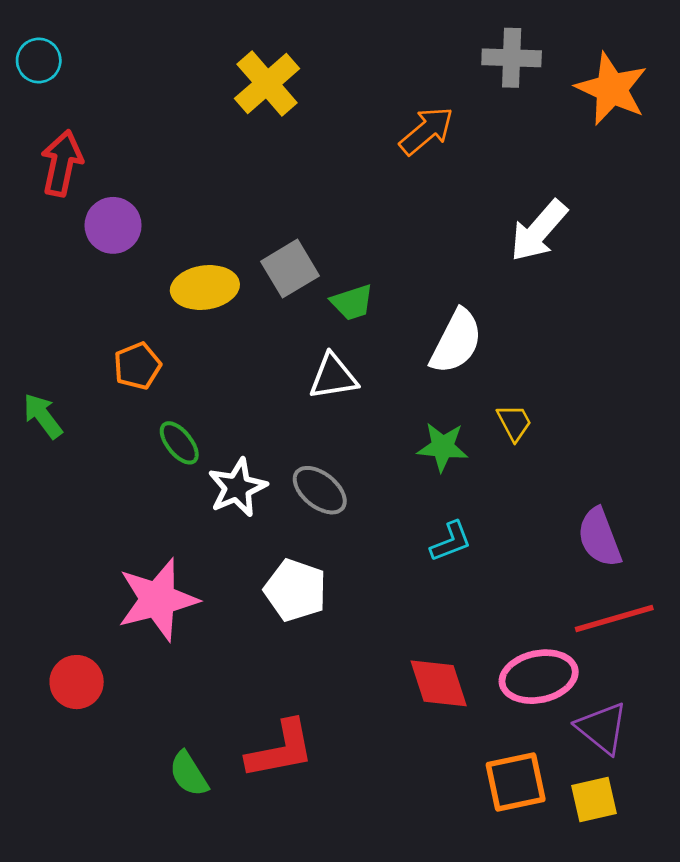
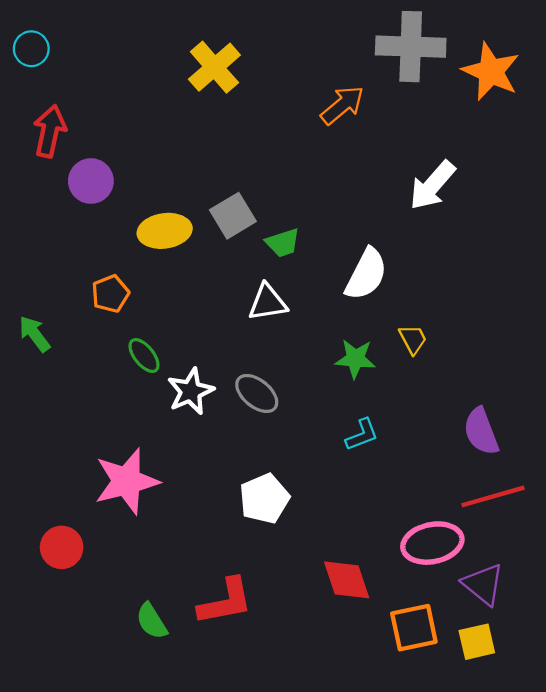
gray cross: (512, 58) -> (411, 47), size x1.5
white pentagon: (295, 590) -> (264, 499), moved, turned 30
red diamond: (439, 683) -> (347, 580), moved

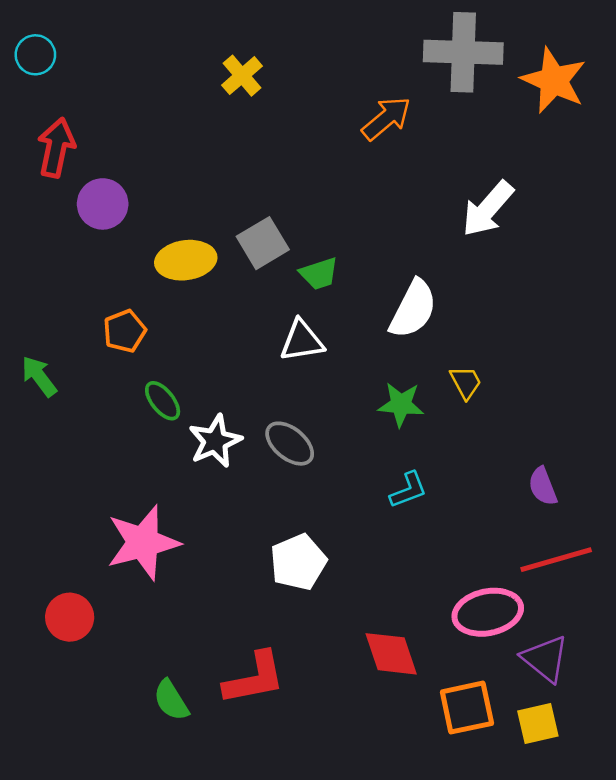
yellow cross: (214, 67) -> (242, 76), size x0.7
purple semicircle: (481, 431) -> (543, 486), size x0.7

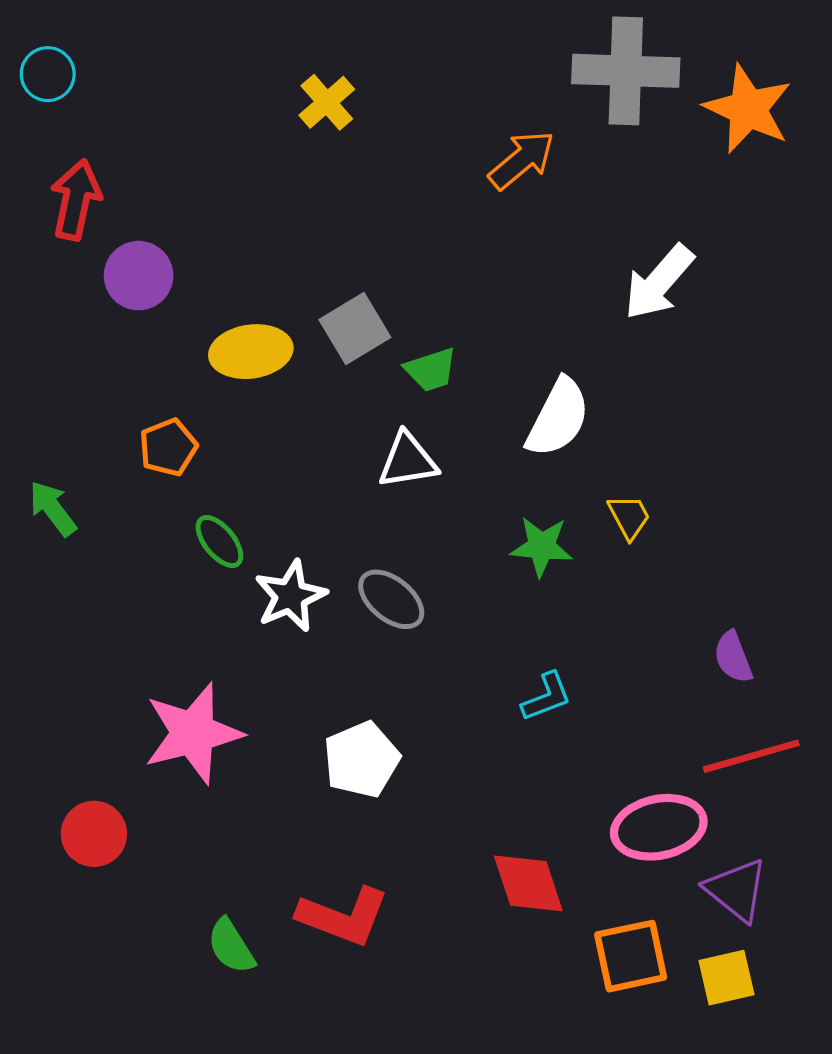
cyan L-shape: (408, 490) -> (546, 697), moved
white pentagon: (298, 562) -> (361, 760), moved
red L-shape: (254, 678) -> (343, 916), turned 32

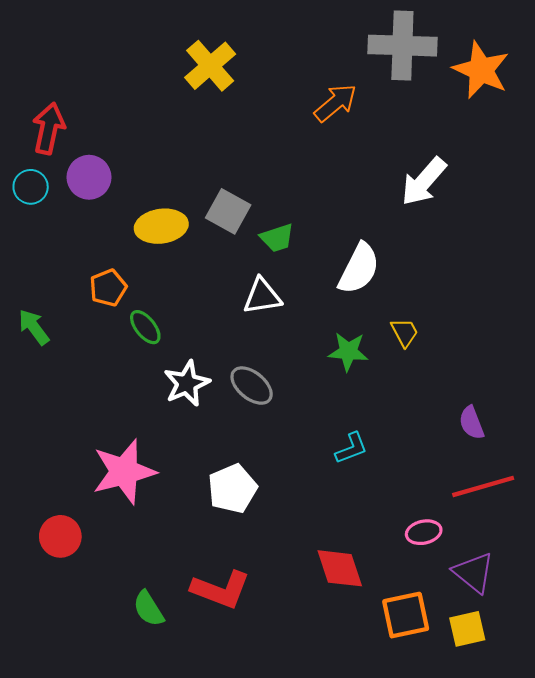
cyan circle: (48, 74) -> (31, 187), moved
yellow cross: (327, 102) -> (210, 66), size x1.4
gray square: (355, 328) -> (228, 211), turned -30
green ellipse: (219, 542) -> (145, 327), moved
pink ellipse: (659, 827) -> (424, 532), size x0.6

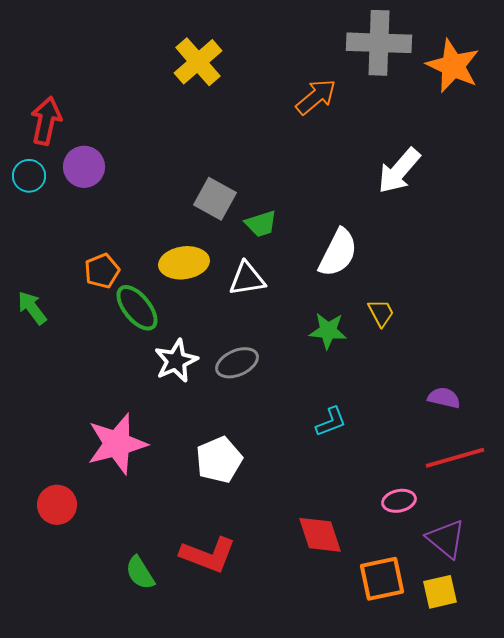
yellow ellipse: (161, 226) -> (184, 263), moved
green ellipse: (145, 327) -> (137, 308), size x1.4
gray ellipse: (252, 386) -> (237, 363), turned -63
purple semicircle: (472, 423) -> (444, 398), turned 124

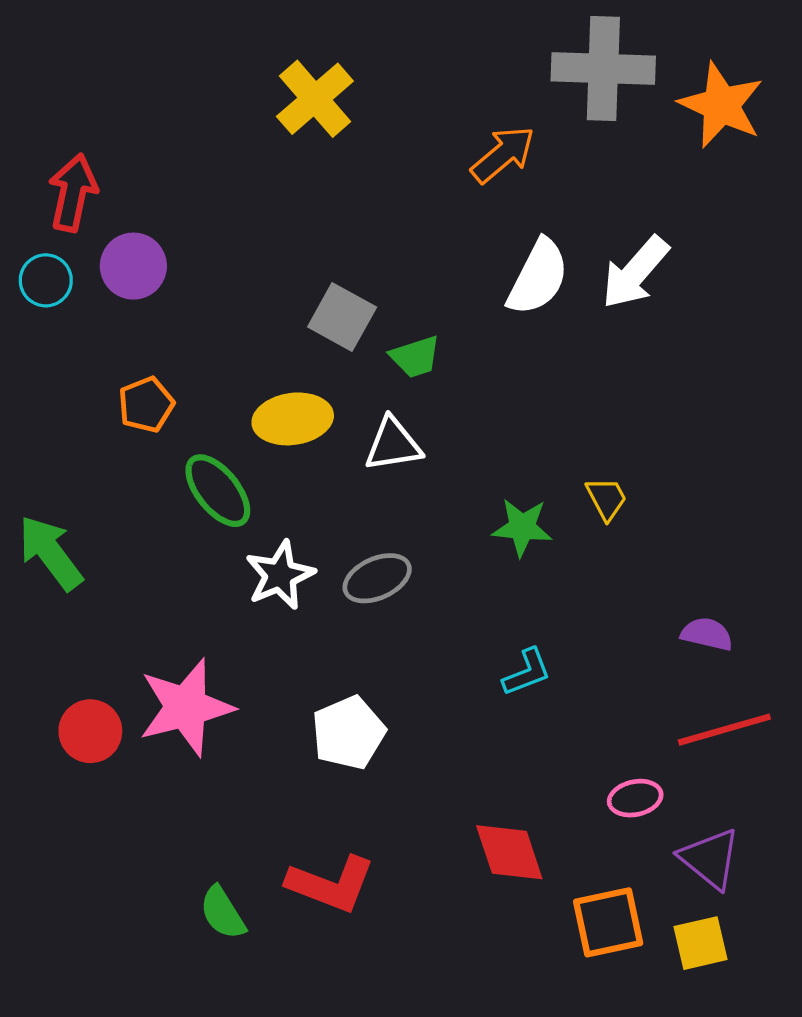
white semicircle: (338, 253) -> (538, 277), moved
orange pentagon: (102, 271) -> (146, 405), moved
green arrow: (32, 308) -> (51, 553), moved, size x1.4
red circle: (57, 505) -> (90, 731), moved

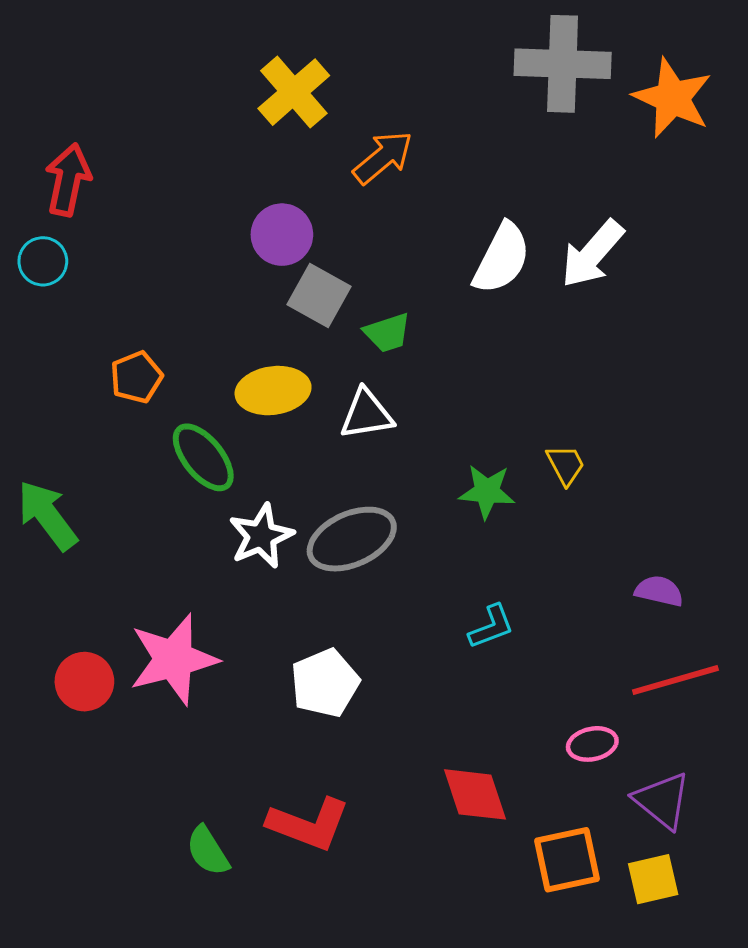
orange arrow: (503, 155) -> (383, 157), moved
purple circle: (133, 266) -> (282, 235), moved
gray ellipse: (377, 578) -> (352, 539), size x1.4

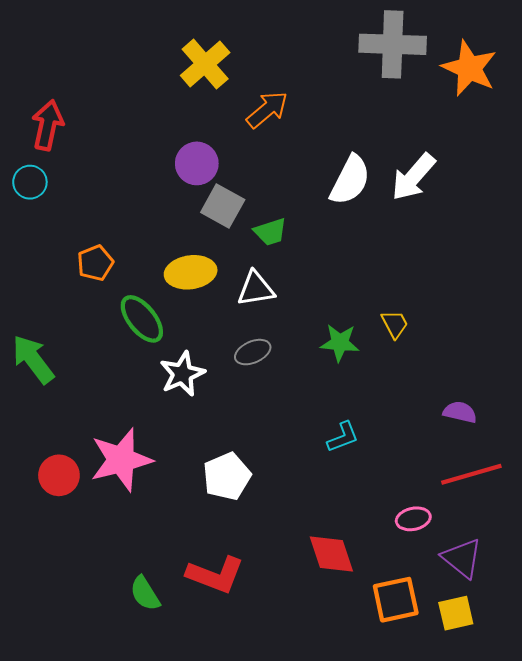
gray ellipse: (352, 539) -> (253, 352), moved, size x0.6

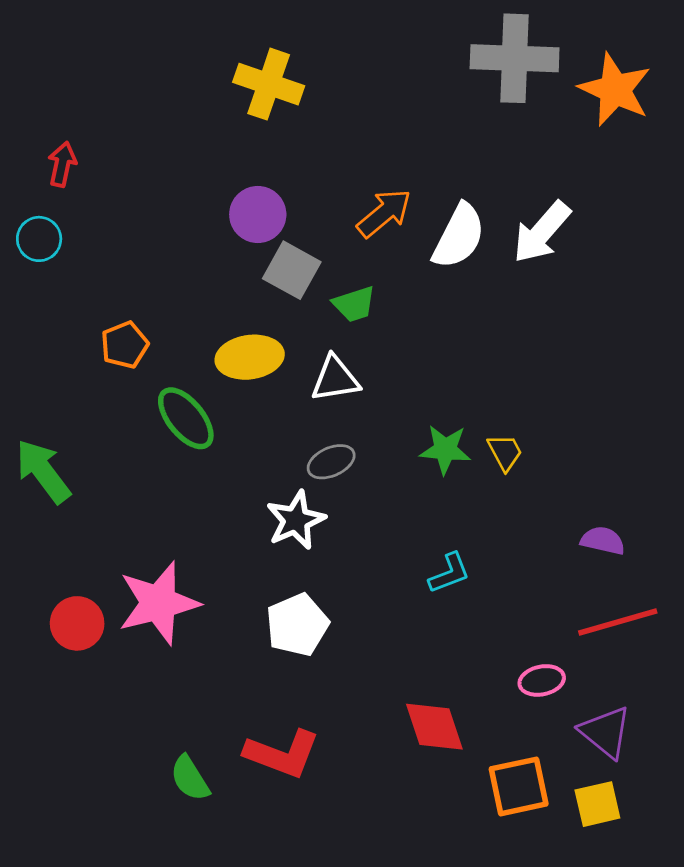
yellow cross: (205, 64) -> (269, 84), turned -30
orange arrow: (267, 110) -> (384, 213), moved
red arrow: (48, 125) -> (62, 164), size x0.7
yellow trapezoid: (395, 324) -> (505, 452), moved
white star: (182, 374) -> (296, 520), moved

